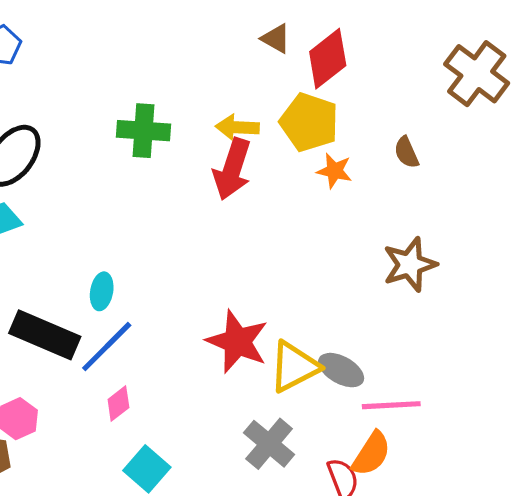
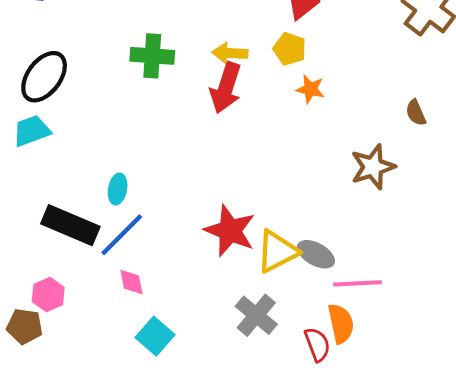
yellow pentagon: (309, 122) -> (290, 49), size x0.7
brown semicircle: (406, 152) -> (416, 113), moved
pink diamond: (118, 404) -> (131, 282), turned -64
orange semicircle: (371, 454) -> (341, 324), turned -45

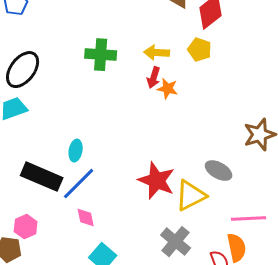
red arrow: (226, 88) -> (154, 78), size x0.6
orange star: (310, 89) -> (168, 89), moved
gray ellipse: (316, 254) -> (219, 171), moved

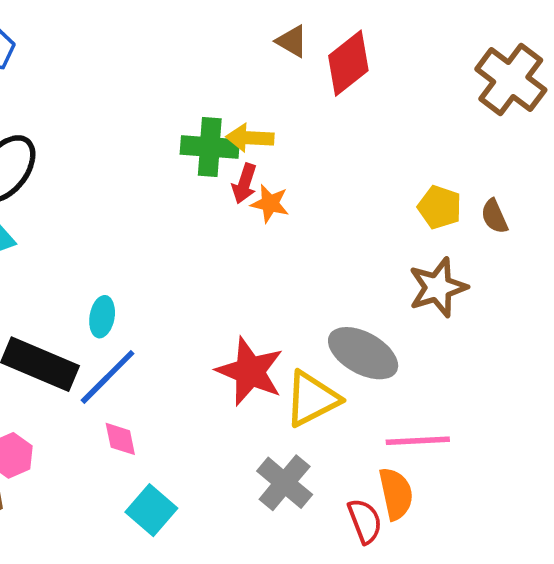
yellow pentagon: (200, 50) -> (440, 207), moved
green cross: (101, 55) -> (210, 147), moved
gray ellipse: (219, 171) -> (363, 353), size x1.4

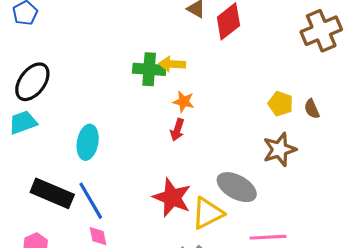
brown cross: (511, 79) -> (321, 31), turned 30
red arrow: (244, 184) -> (177, 130), moved
cyan ellipse: (102, 317) -> (88, 142), moved, size x1.5
blue line: (108, 377) -> (91, 201), turned -75

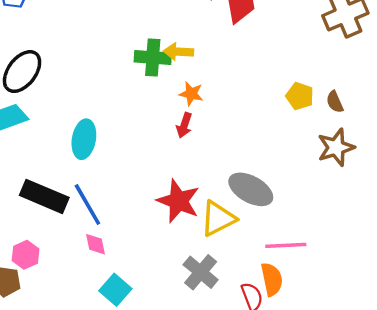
brown star: (279, 150) -> (336, 147), moved

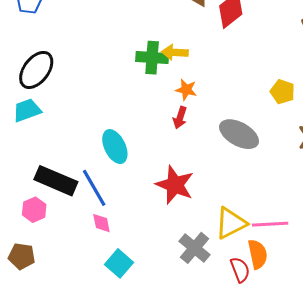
cyan ellipse: (84, 139) -> (115, 147), moved, turned -36
gray ellipse: (251, 189) -> (239, 134), moved
yellow triangle: (218, 219) -> (231, 223), moved
pink hexagon: (26, 255) -> (34, 210), moved

